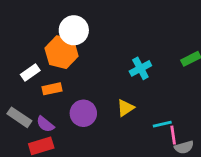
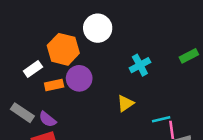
white circle: (74, 30) -> (98, 28), moved
purple circle: (83, 113) -> (79, 78), moved

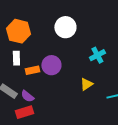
orange hexagon: (63, 49) -> (18, 31), moved
white rectangle: (33, 69) -> (16, 58), turned -56

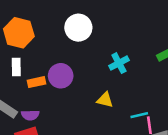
yellow triangle: (86, 84) -> (105, 100), turned 48
purple semicircle: (27, 96) -> (30, 115), turned -40

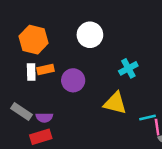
orange rectangle: (37, 82) -> (46, 70), moved
yellow triangle: (105, 100) -> (115, 103), size x1.5

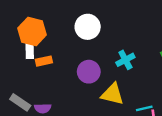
white rectangle: (31, 72) -> (30, 50), moved
purple circle: (73, 80) -> (89, 72), moved

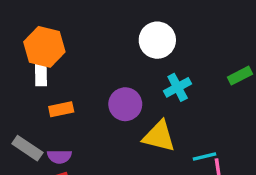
white circle: (88, 27) -> (157, 40), moved
orange rectangle: (44, 61) -> (61, 109), moved

